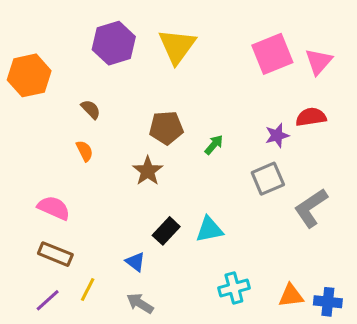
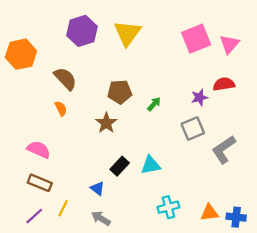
brown semicircle: (91, 109) -> (65, 79), size x1.6

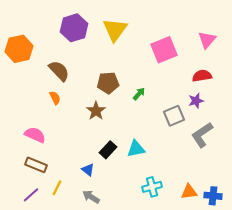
pink square: (196, 39) -> (164, 50), moved
purple star: (199, 97) -> (196, 101), moved

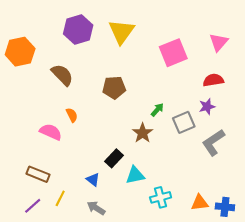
green arrow: (139, 94) -> (157, 110), moved
orange semicircle: (55, 98) -> (72, 115), moved
brown star: (96, 111) -> (143, 133), moved
pink semicircle: (35, 135) -> (51, 132), moved
cyan triangle: (136, 149) -> (135, 175), moved

